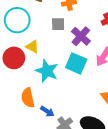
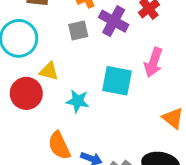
purple cross: (81, 36) -> (114, 21), moved
cyan star: (47, 71) -> (78, 101), size x0.7

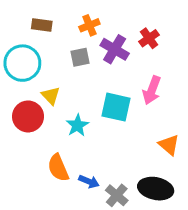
yellow triangle: (49, 71) -> (51, 96), turned 30
cyan star: (78, 101) -> (77, 125), turned 30

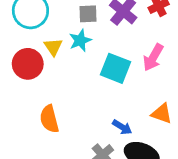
cyan star: (77, 125) -> (80, 40), moved
orange triangle: (169, 145) -> (162, 114), turned -30
blue arrow: (89, 182) -> (122, 127), moved

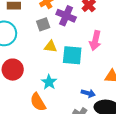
cyan star: (80, 40) -> (49, 82), moved
yellow triangle: (53, 47) -> (51, 46), moved, turned -32

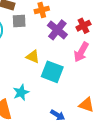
gray square: (43, 24) -> (19, 21), moved
pink arrow: (95, 41) -> (81, 52), moved

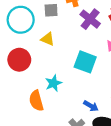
yellow triangle: (33, 57) -> (48, 39), moved

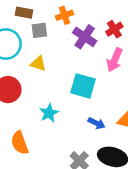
orange semicircle: (36, 101) -> (20, 143), moved
blue arrow: (91, 106) -> (97, 123), moved

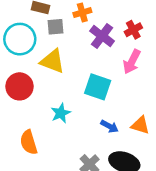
yellow triangle: (38, 64) -> (52, 61), size x1.5

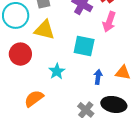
blue arrow: (110, 126) -> (98, 77), turned -104
orange semicircle: (29, 142) -> (34, 99), turned 78

